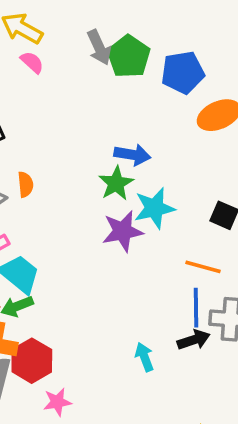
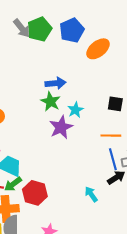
green pentagon: (129, 57) -> (39, 29), turned 30
cyan star: (154, 208) -> (75, 110), size x0.7
red hexagon: (32, 361) -> (35, 193), moved

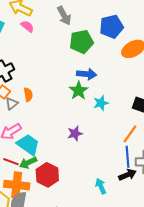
green pentagon: (39, 29) -> (82, 42), moved
purple star: (61, 127) -> (75, 133), moved, size x0.7
orange line: (111, 136) -> (130, 134), turned -66

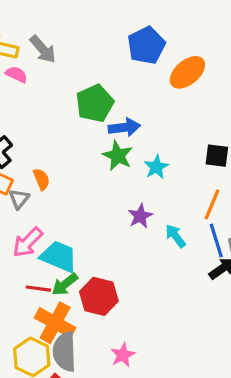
gray arrow: (64, 16) -> (43, 49), moved
green pentagon: (82, 42) -> (95, 103), moved
purple star: (75, 133) -> (140, 216), moved
orange cross: (17, 185) -> (55, 323), turned 35
cyan arrow: (101, 186) -> (176, 236), moved

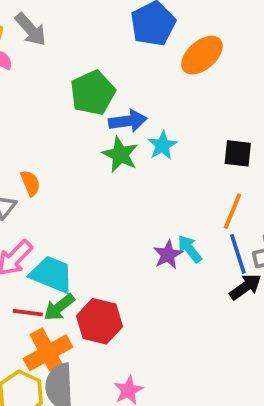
cyan star: (156, 167) -> (162, 145), moved
purple star: (140, 216) -> (168, 255), moved
orange cross: (55, 323) -> (48, 353), turned 33

